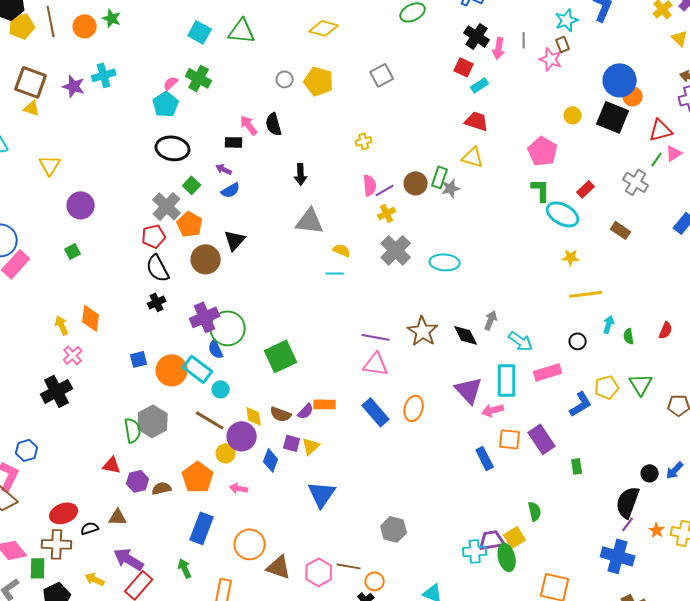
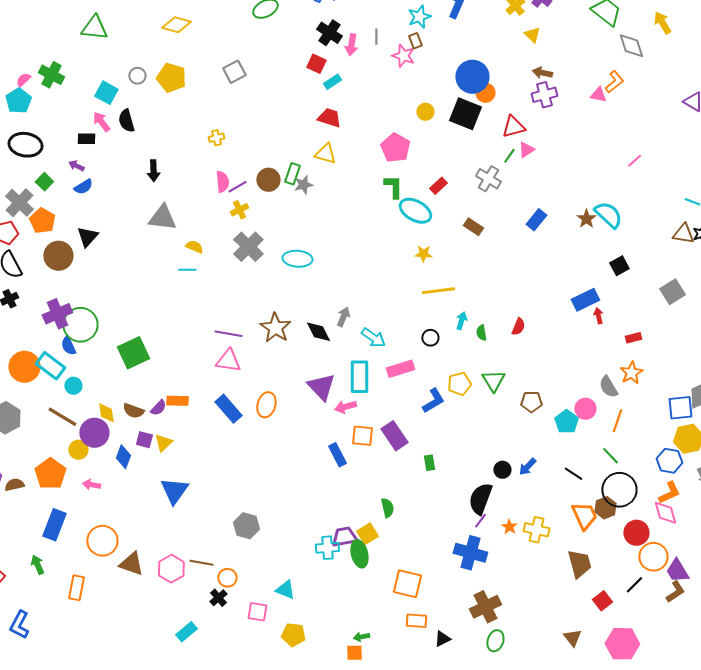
cyan square: (200, 32) -> (106, 93), moved

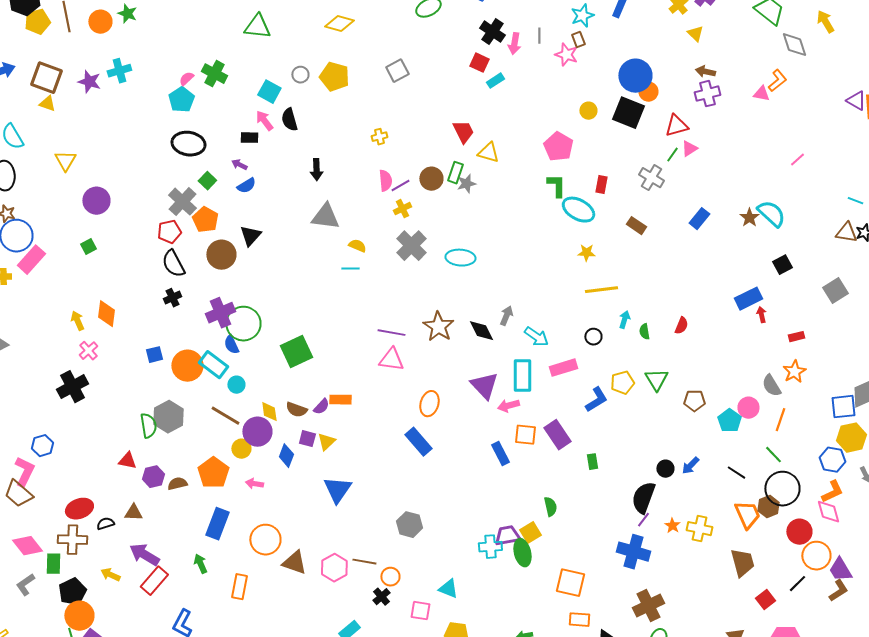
red trapezoid: (329, 118) -> (463, 132), moved, turned 45
red rectangle: (438, 186) -> (601, 185), turned -36
blue rectangle: (228, 409) -> (418, 442), moved

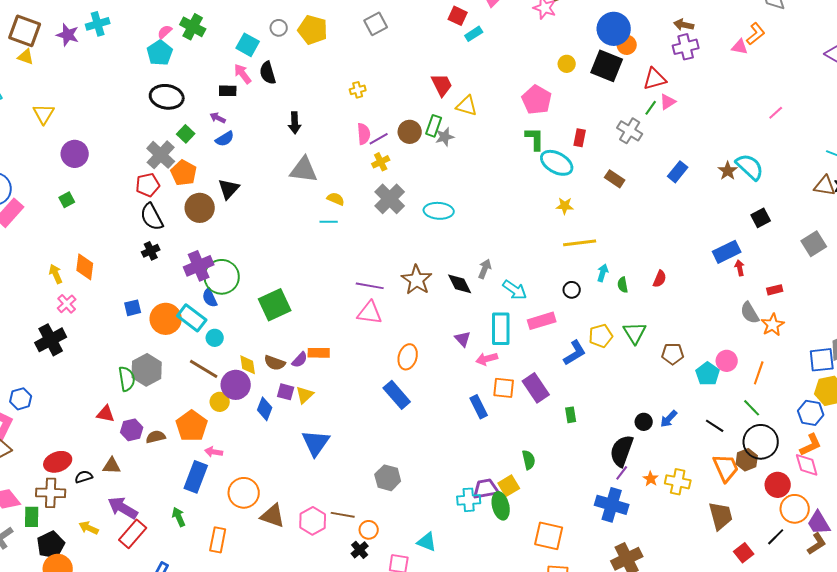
purple triangle: (484, 386) -> (463, 339), size x0.6
gray semicircle: (771, 386) -> (750, 313), moved
pink arrow: (254, 484) -> (214, 452), moved

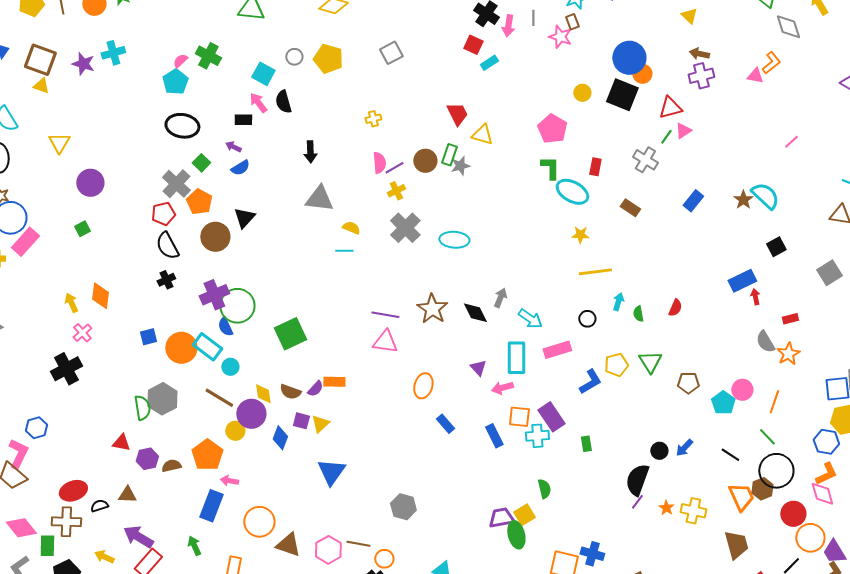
blue rectangle: (397, 395) -> (445, 424), moved, size x0.7
cyan cross: (469, 500) -> (537, 436), moved
blue cross: (612, 505) -> (592, 554), moved, size x0.7

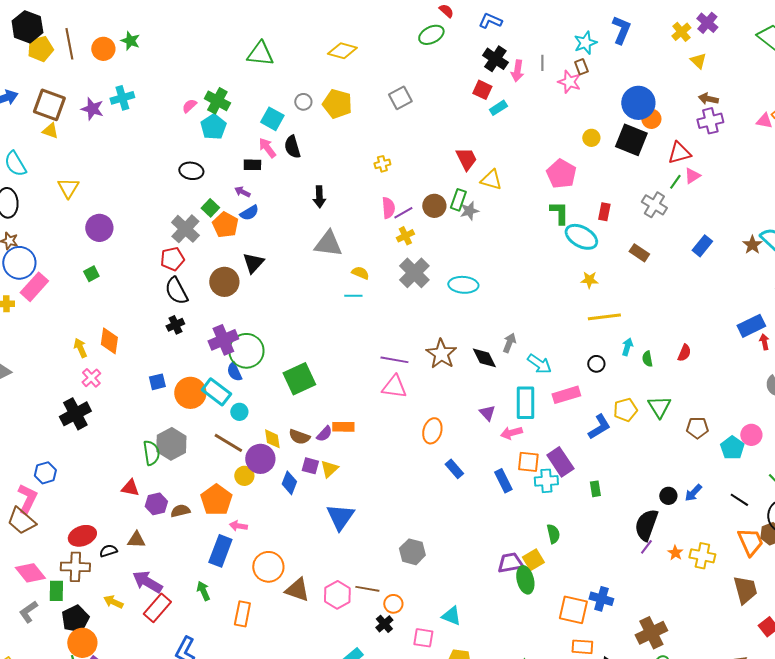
cyan pentagon: (175, 82) -> (213, 127), moved
black ellipse: (182, 126) -> (191, 171), size x0.7
orange pentagon: (199, 202) -> (225, 225), moved

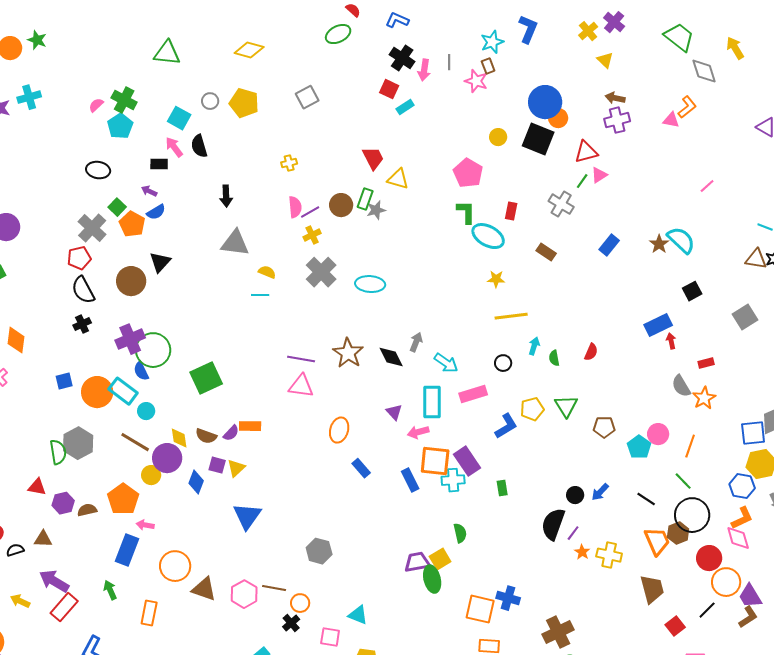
orange square: (528, 462) -> (435, 461), size x1.4
purple line: (646, 547) -> (573, 533), moved

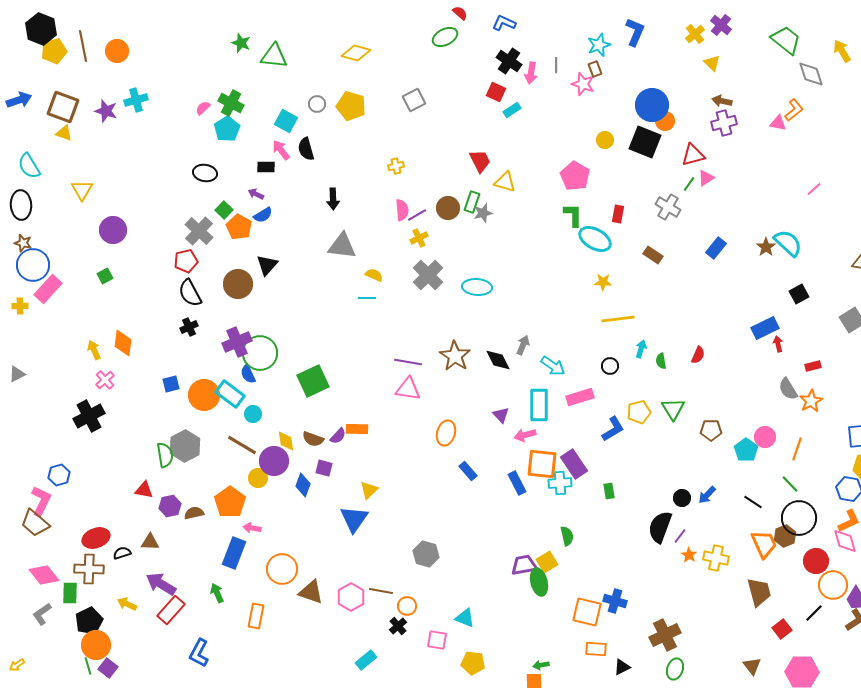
green star: (37, 40) -> (241, 43), moved
yellow triangle: (236, 468) -> (369, 490), moved

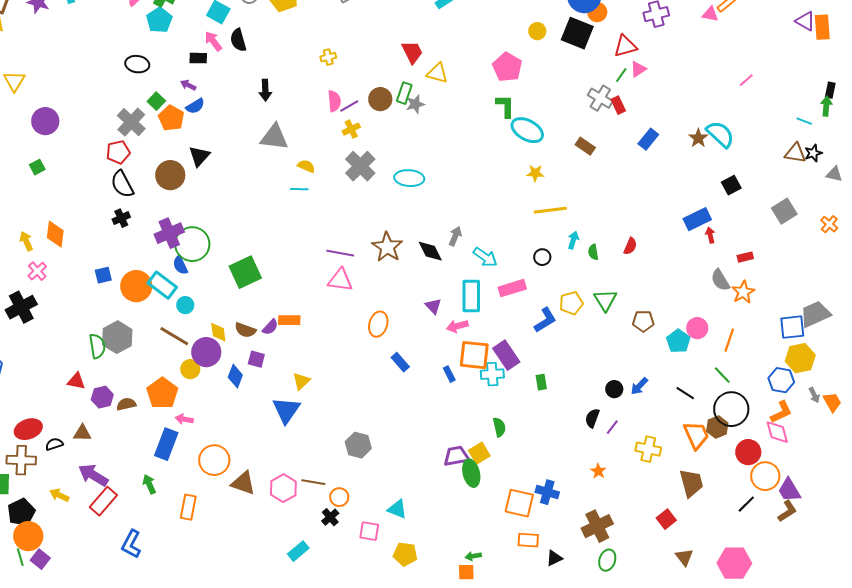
red rectangle: (618, 214) -> (618, 105), moved, turned -36
blue rectangle: (517, 483) -> (449, 374), size x0.7
black semicircle: (660, 527) -> (592, 418), size x0.6
orange star: (689, 555) -> (598, 471), moved
red square: (782, 629) -> (666, 519), moved

